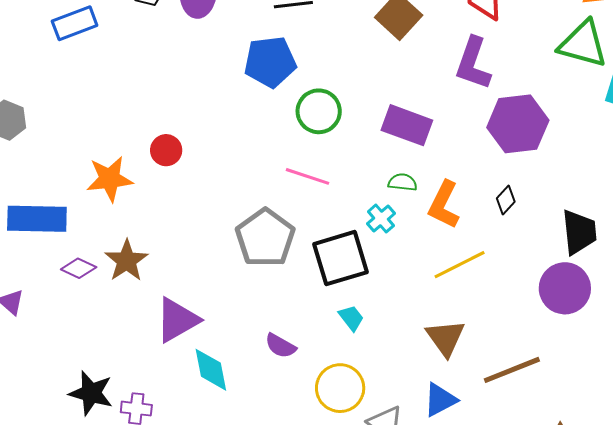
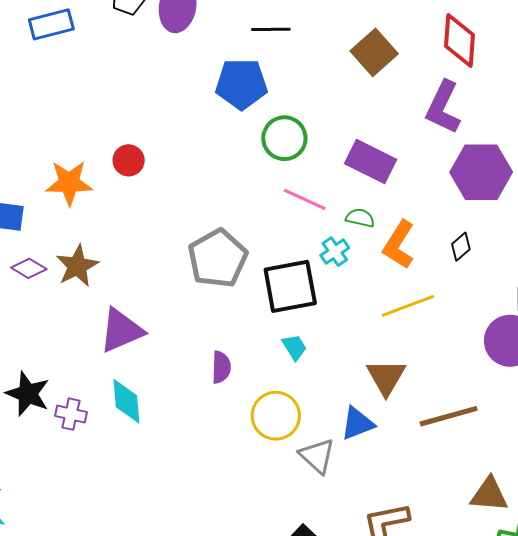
pink line: (307, 176) -> (305, 199), moved
purple semicircle: (281, 346) -> (221, 367), turned -124
cyan diamond: (211, 370) -> (126, 401), moved
blue triangle: (440, 400) -> (357, 424), moved

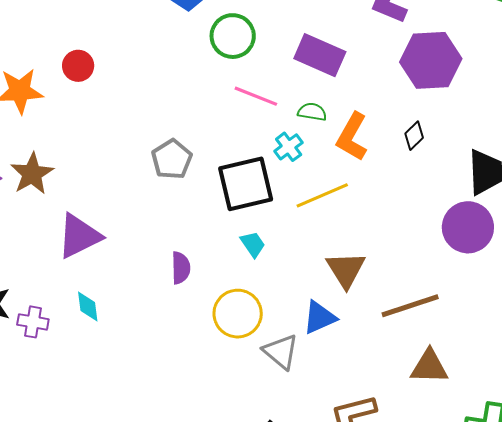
gray pentagon: (218, 258) -> (172, 159), size x0.7
yellow line: (408, 306) -> (322, 195), moved
cyan diamond: (126, 401) -> (88, 306), size x0.7
brown triangle: (489, 494) -> (429, 367), moved

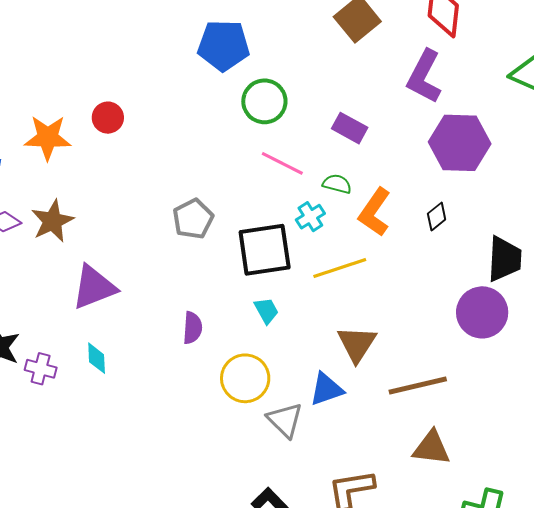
purple rectangle: (320, 55) -> (350, 128), size x0.7

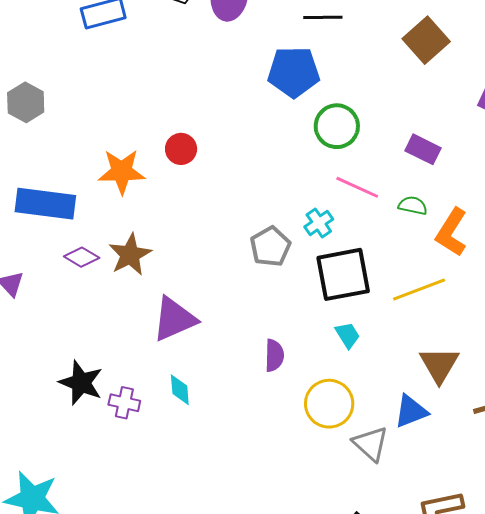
cyan cross: (310, 217) -> (319, 223), moved

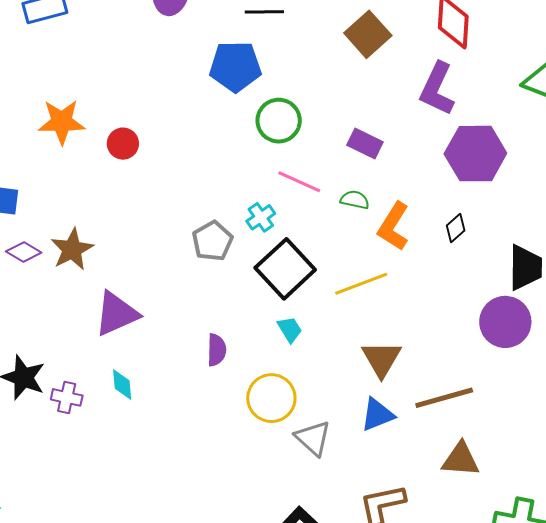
orange star: (122, 172) -> (62, 122), moved
black square: (343, 274) -> (285, 269), turned -32
blue triangle: (411, 411) -> (377, 415), moved

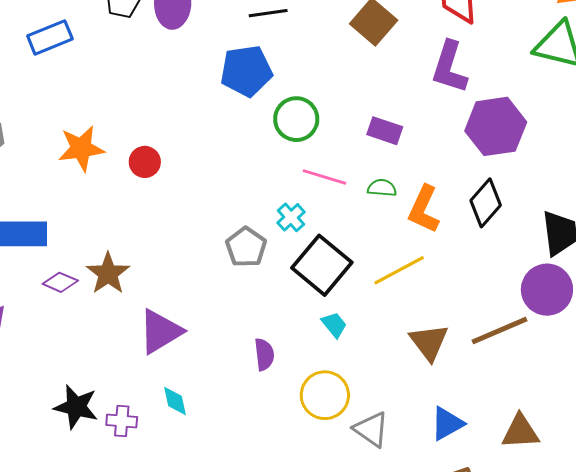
black diamond: (456, 228) -> (486, 203), size x1.6
brown line: (444, 398) -> (500, 330), moved
blue triangle: (377, 415) -> (447, 424), moved

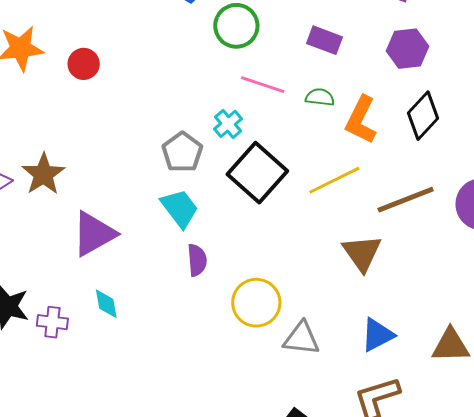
purple hexagon: (496, 126) -> (408, 49), moved, size x0.7
cyan trapezoid: (334, 325) -> (180, 208), moved, size x1.5
brown line: (500, 330) -> (406, 200), moved
gray triangle: (371, 429) -> (302, 338), turned -30

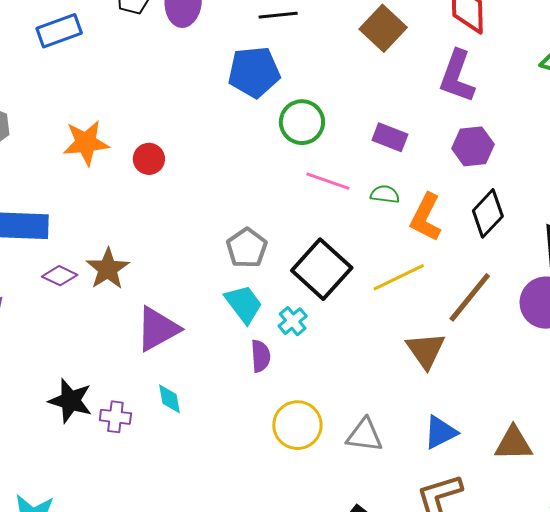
cyan cross: (228, 124) -> (293, 321), moved
brown line: (406, 200) -> (470, 297), turned -30
yellow circle: (256, 303) -> (297, 425), moved

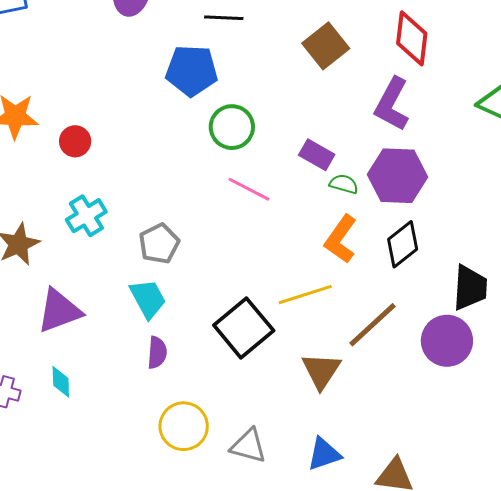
purple hexagon: (473, 146) -> (398, 176), size x1.4
green semicircle: (385, 194) -> (344, 184), moved
black square: (322, 269) -> (244, 328), moved
cyan cross: (293, 321) -> (86, 216), moved, size x1.4

